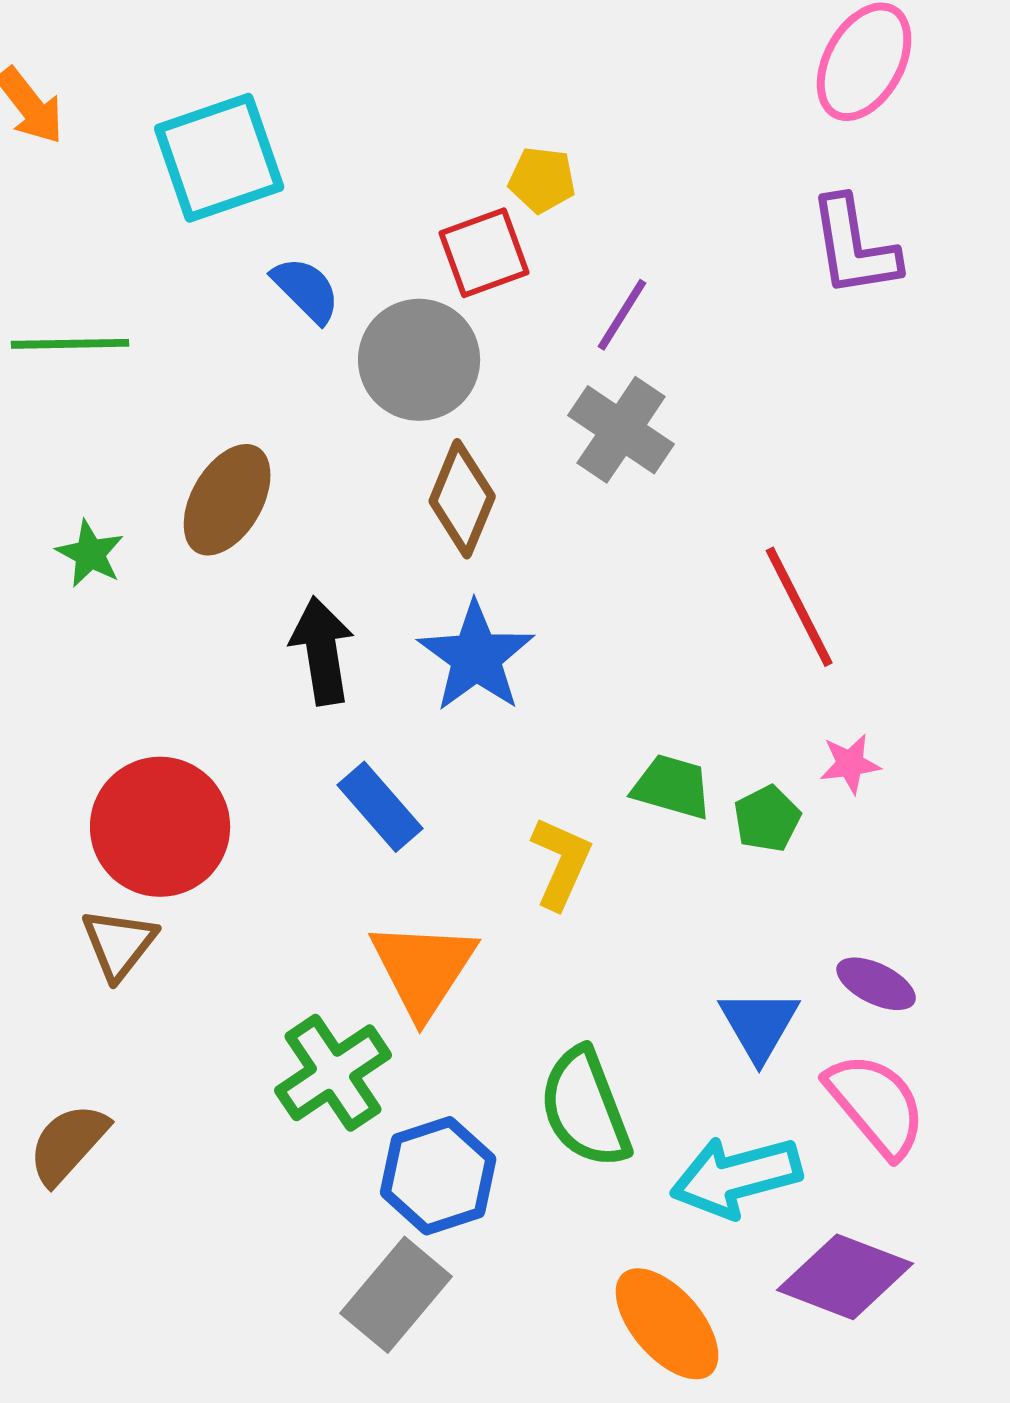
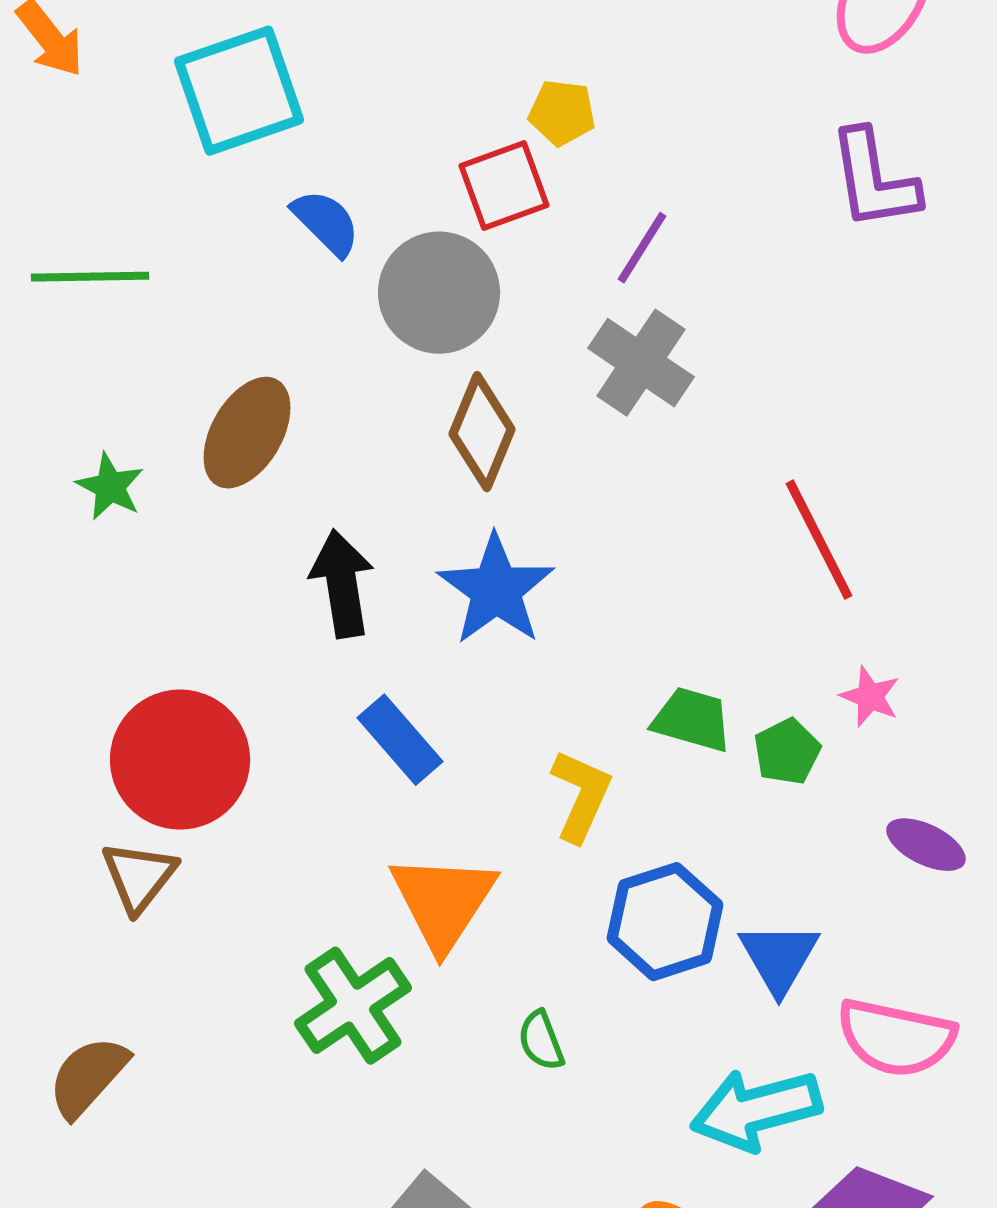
pink star: (850, 764) -> (870, 697), turned 30
purple ellipse: (876, 984) -> (926, 845), moved
pink semicircle: (876, 1105) -> (896, 1038), turned 142
green semicircle: (585, 1108) -> (541, 1041), moved, size x0.5
blue hexagon: (438, 1176) -> (665, 922), moved

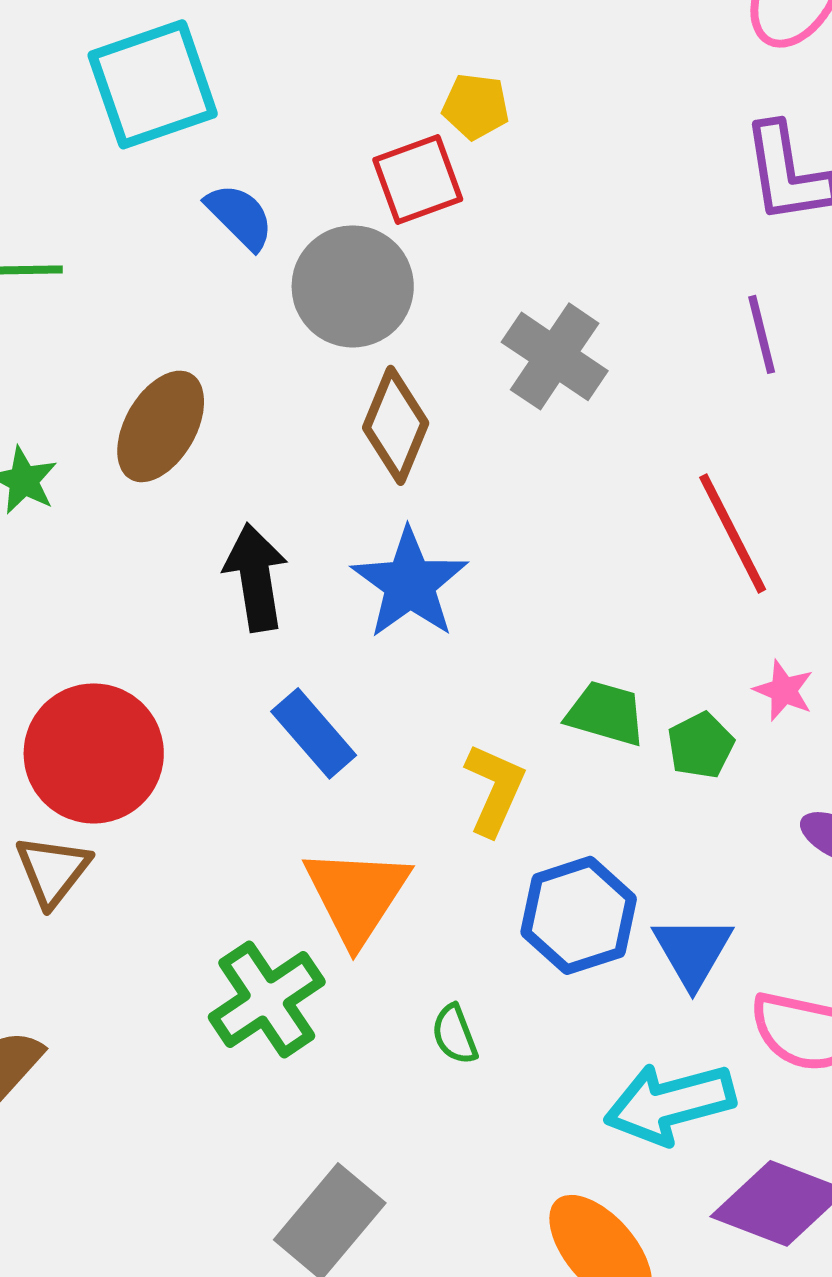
purple line: (642, 248) -> (762, 334), moved, turned -46

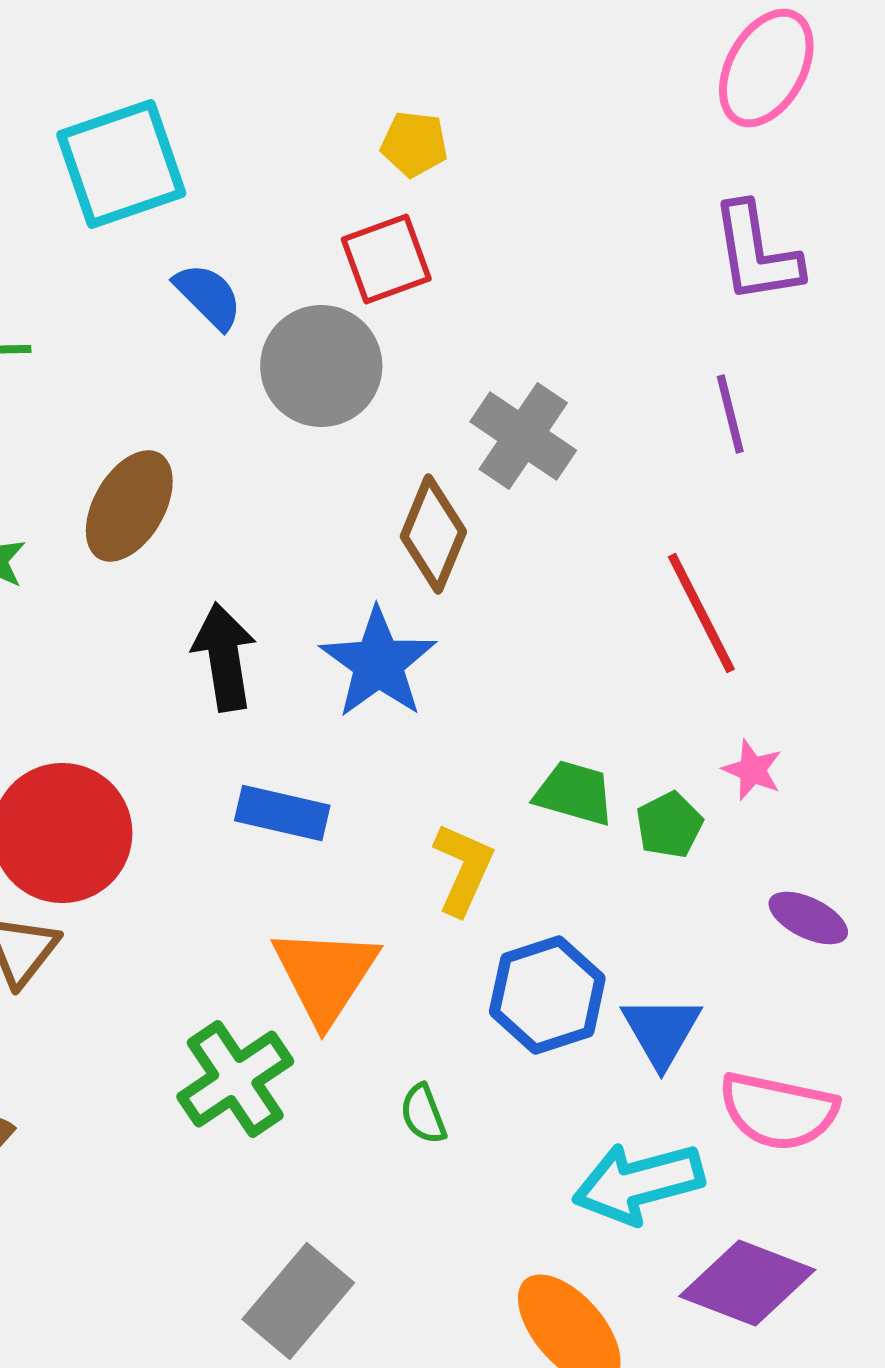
yellow pentagon: (476, 106) -> (414, 144), moved
brown diamond: (396, 425) -> (433, 534), moved
blue rectangle: (314, 733) -> (282, 813), turned -36

